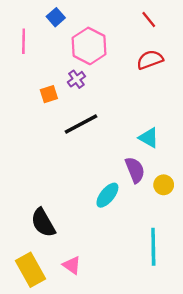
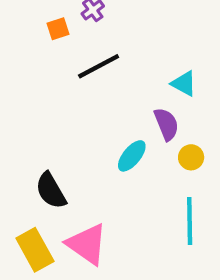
yellow circle: (164, 185) -> (191, 157), moved
pink triangle: (72, 265) -> (87, 244), size x1.8

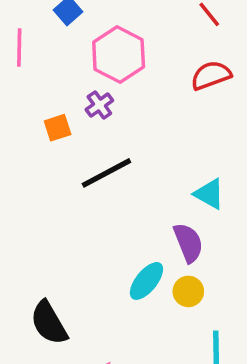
yellow circle: (191, 157) -> (188, 291), moved

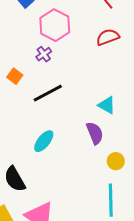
orange square: (58, 128) -> (15, 76), moved, turned -35
cyan ellipse: (146, 281) -> (44, 141), moved
yellow circle: (188, 291) -> (116, 161), moved

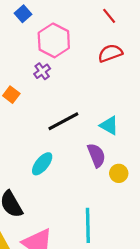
black line: (48, 93) -> (63, 121), moved
yellow circle: (116, 161) -> (119, 173), moved
cyan line: (111, 200) -> (88, 225), moved

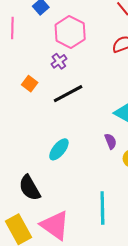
black line: (63, 121) -> (68, 94), moved
purple semicircle: (96, 155) -> (111, 141), size x0.7

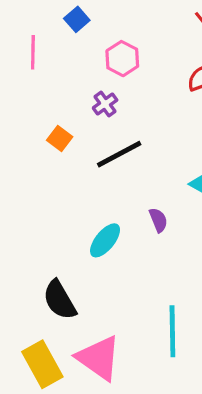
pink hexagon: (70, 32) -> (122, 59), size x0.7
purple semicircle: (111, 141) -> (158, 220), moved

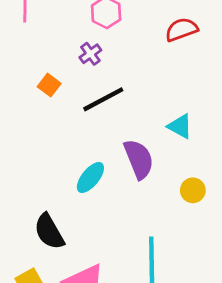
purple semicircle: (158, 220) -> (139, 159), size x1.8

